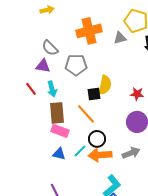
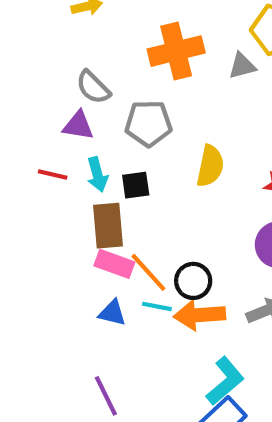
red line: (31, 89) -> (53, 174), turned -40
black square: (94, 94) -> (136, 185), moved
orange line: (86, 114) -> (148, 272), moved
cyan line: (80, 151) -> (157, 306), turned 56

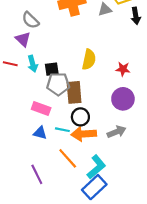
gray pentagon: (148, 123) -> (58, 84), moved
purple triangle: (78, 126) -> (23, 39), turned 35
brown rectangle: (108, 226) -> (74, 92), moved
orange line: (148, 272) -> (68, 158), moved

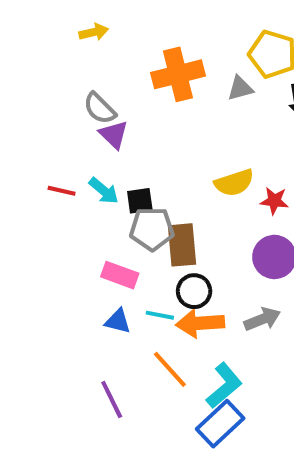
purple triangle: (23, 39) -> (114, 135), moved
yellow semicircle: (89, 59) -> (234, 183), moved, turned 60
cyan arrow: (33, 64) -> (104, 191), turned -35

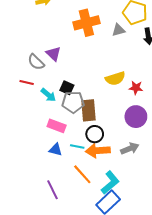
gray semicircle: (100, 108) -> (36, 62), moved
cyan arrow: (104, 191) -> (48, 95), moved
black square: (140, 201) -> (67, 88), turned 32

